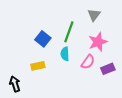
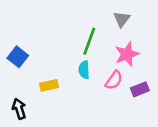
blue square: (43, 39) -> (18, 57), moved

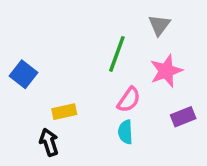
cyan semicircle: (84, 70) -> (125, 132), moved
pink semicircle: (114, 80) -> (129, 100), moved
black arrow: (19, 109) -> (49, 142), moved

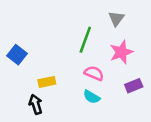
pink semicircle: (129, 100) -> (94, 73), turned -102
cyan semicircle: (125, 132) -> (92, 97), turned -56

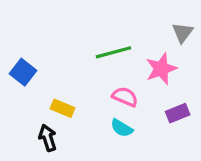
gray triangle: (116, 19) -> (183, 33), moved
green line: (85, 40) -> (113, 52), turned 55
yellow rectangle: (47, 82) -> (62, 108), turned 35

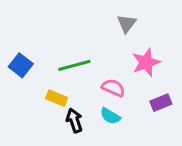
gray triangle: (183, 33) -> (127, 24), moved
green line: (113, 52) -> (74, 65), moved
black arrow: (48, 138) -> (74, 121), moved

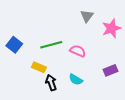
pink star: (146, 62) -> (111, 28), moved
pink semicircle: (113, 88) -> (78, 51), moved

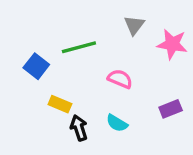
pink star: (111, 28) -> (172, 44), turned 30
blue square: (14, 45) -> (36, 66), moved
green line: (51, 45) -> (79, 47), moved

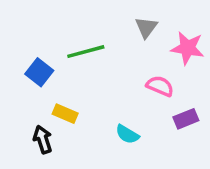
pink semicircle: (120, 79) -> (160, 86), moved
black arrow: (79, 128) -> (43, 139), moved

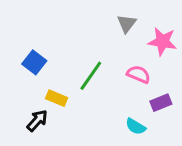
green line: (86, 52) -> (91, 76), moved, turned -40
cyan semicircle: (127, 134) -> (136, 126), moved
black arrow: (43, 139) -> (37, 121), turned 60

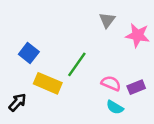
pink semicircle: (139, 74) -> (111, 83), moved
yellow rectangle: (57, 98) -> (48, 83), size x1.5
black arrow: (37, 121) -> (17, 102), moved

